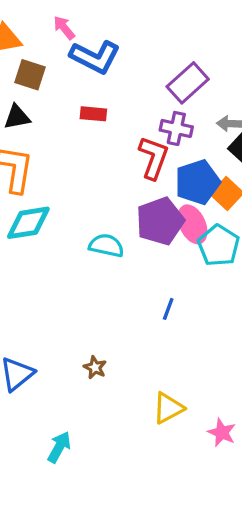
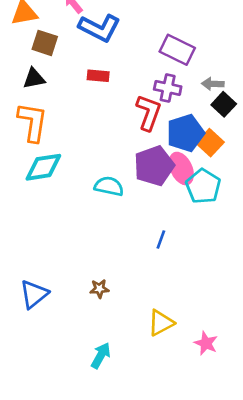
purple rectangle: (188, 83) -> (177, 50), turned 68
brown star: (95, 367) -> (99, 289), turned -30
cyan arrow: (59, 447) -> (101, 356), moved

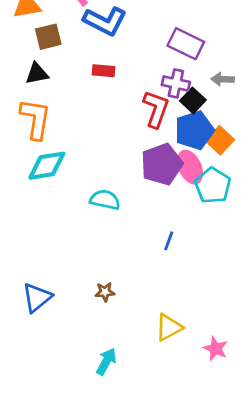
brown square: (45, 43) -> (48, 37), turned -32
black square: (224, 104) -> (193, 100), moved
cyan semicircle: (109, 186) -> (105, 200), moved

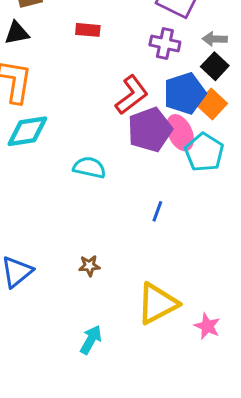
black square: (193, 100) -> (215, 66), moved
red L-shape: (156, 109) -> (132, 95), moved, turned 33
yellow triangle: (169, 327) -> (157, 304), size x1.4

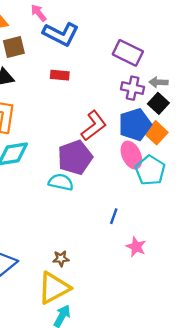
purple cross: (165, 44) -> (133, 88), moved
purple pentagon: (150, 130) -> (75, 157), moved
yellow triangle: (157, 304) -> (54, 288), moved
pink star: (207, 326) -> (136, 247), moved

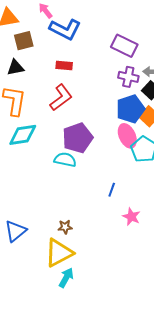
red L-shape: (94, 126) -> (61, 98), moved

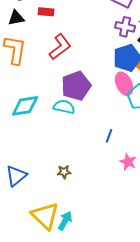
red rectangle: (64, 65) -> (46, 12), moved
cyan diamond: (23, 135) -> (25, 106), moved
yellow triangle: (59, 253) -> (45, 216), moved, turned -48

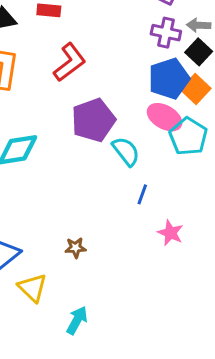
pink ellipse: (124, 84) -> (164, 117), turned -35
cyan semicircle: (64, 107) -> (126, 151), moved, turned 40
yellow triangle: (45, 216) -> (32, 288), moved, size x0.7

